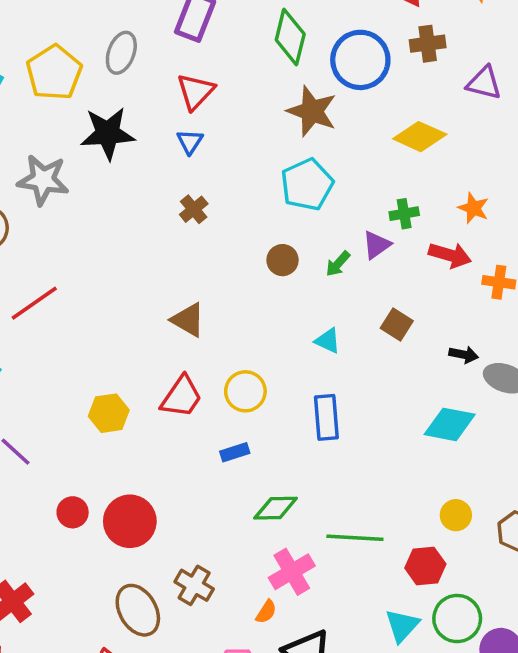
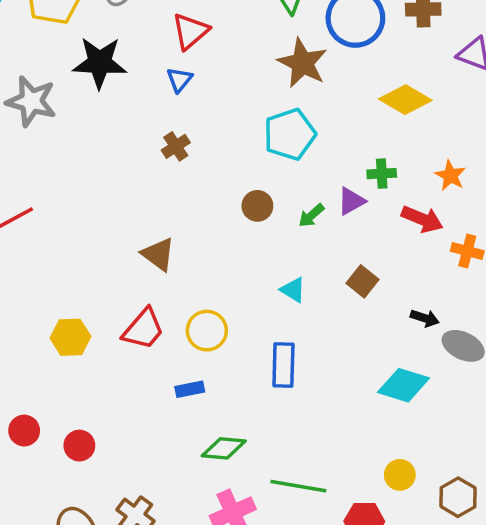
red circle: (130, 521) -> (79, 446), size x0.6

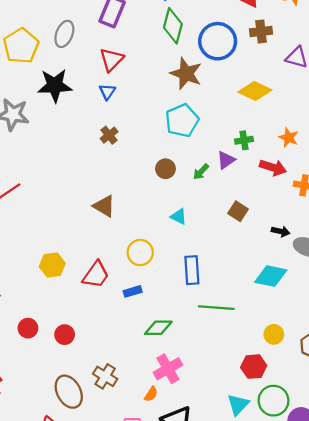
cyan triangle: (293, 290) -> (179, 217), moved
red trapezoid: (143, 329) -> (96, 275), moved
green line: (298, 486) -> (216, 308), moved

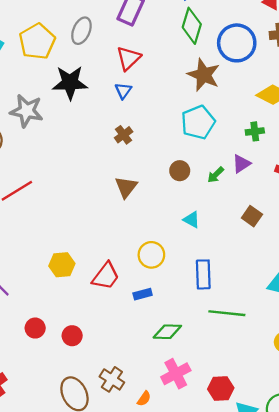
green cross: (244, 140) -> (255, 131), moved
brown triangle: (104, 206) -> (126, 187), moved, turned 35
red hexagon: (254, 367) -> (221, 388), moved
orange semicircle: (151, 394) -> (144, 399), moved

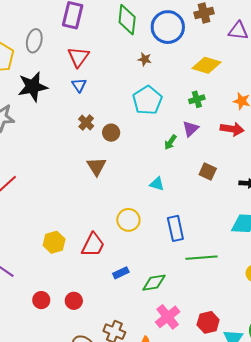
brown star: (204, 75) -> (145, 59), size x0.5
brown circle: (180, 171) -> (111, 133), moved
blue rectangle: (143, 294) -> (121, 273), moved

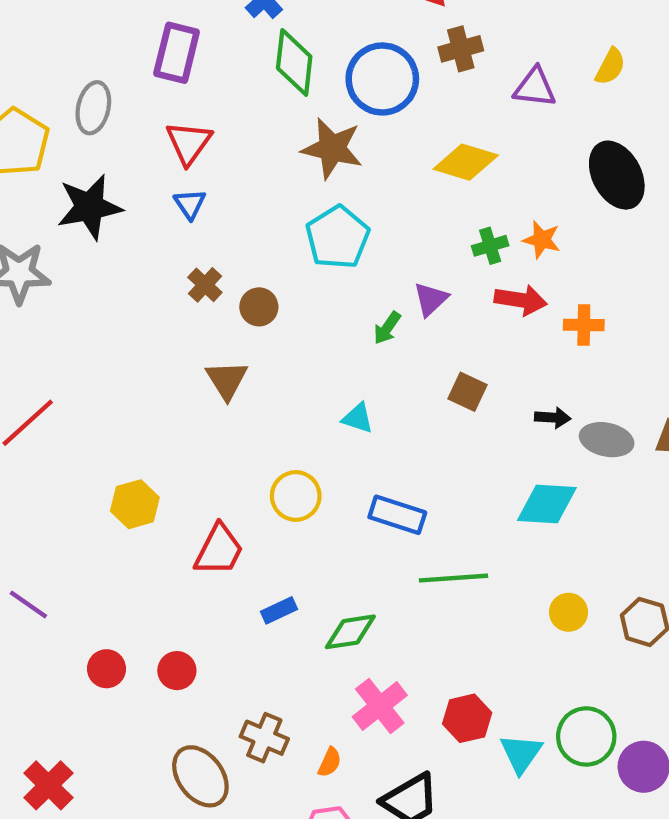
brown star: (145, 59) -> (332, 148), size x2.0
green cross: (197, 99) -> (490, 246), moved
blue rectangle: (175, 228) -> (397, 515), turned -60
yellow hexagon: (54, 242) -> (135, 504), moved

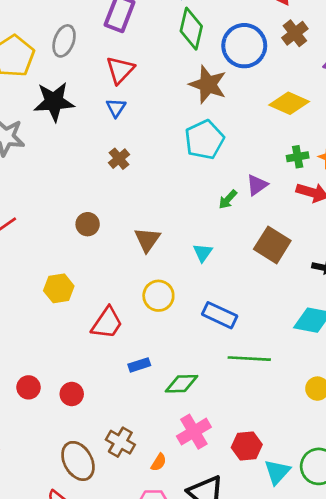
brown cross: (461, 49) -> (295, 33), turned -30
brown circle: (259, 307) -> (88, 224), moved
brown triangle: (227, 380) -> (147, 240), moved
brown square: (467, 392) -> (272, 245), size x1.5
cyan triangle: (358, 418) -> (203, 253), turned 40

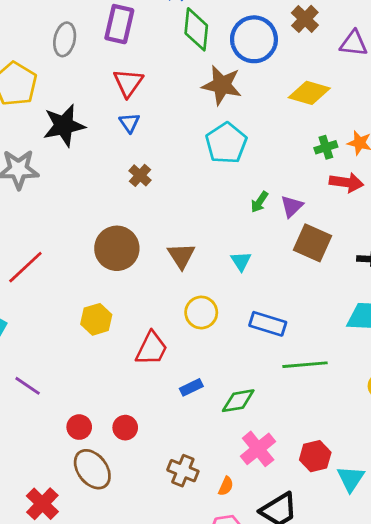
gray ellipse: (64, 41) -> (65, 39), moved
purple triangle: (257, 185) -> (292, 206), moved
brown circle: (88, 224) -> (117, 248), size x1.8
brown ellipse: (78, 461) -> (92, 469), moved

